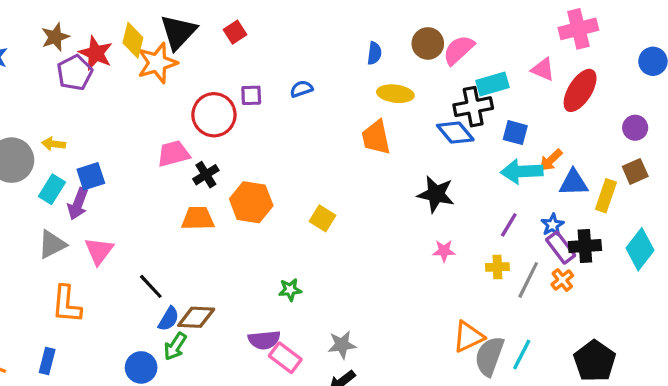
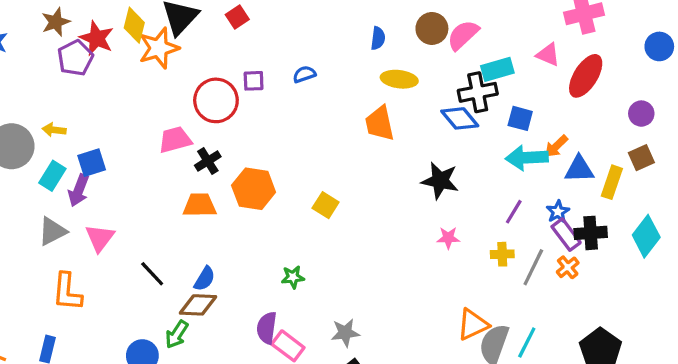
blue semicircle: (169, 319) -> (205, 279), moved
purple semicircle: (264, 340) -> (267, 328), turned 104

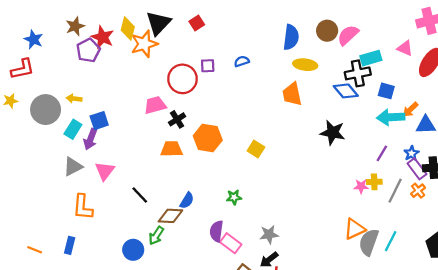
blue semicircle: (378, 38) -> (291, 37), size x1.6
pink star: (448, 238) -> (361, 186), moved
blue semicircle: (205, 279) -> (187, 200), moved

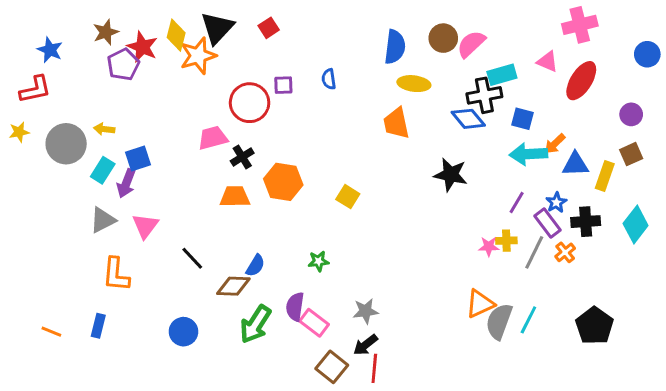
blue semicircle: (242, 61) -> (329, 79), turned -80
purple rectangle: (417, 169) -> (547, 223), moved
green arrow: (156, 236) -> (255, 324), moved, size x1.5

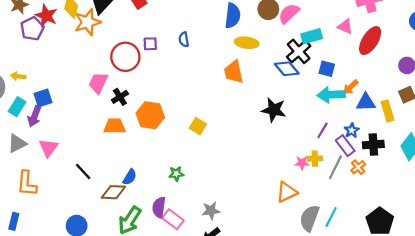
black cross: (484, 95) -> (299, 51), turned -30
pink trapezoid: (213, 138) -> (98, 83), turned -50
yellow rectangle: (605, 176) -> (387, 111), turned -36
orange triangle: (480, 304) -> (287, 192), moved

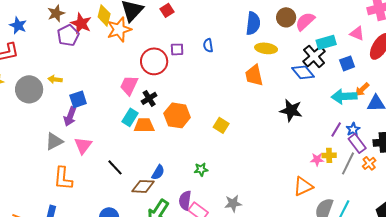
blue square: (327, 69) -> (347, 63), moved, turned -35
cyan rectangle: (17, 107) -> (130, 117), moved
blue star: (352, 130) -> (353, 129), moved

